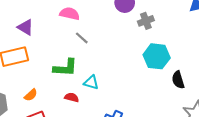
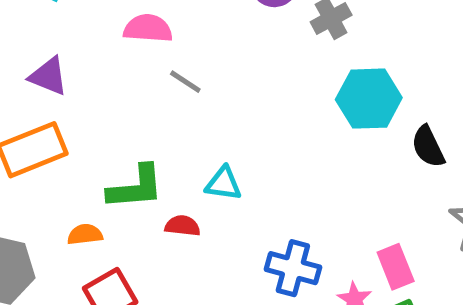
green L-shape: (65, 68) -> (136, 187), moved
orange semicircle: (31, 95) -> (85, 234), turned -136

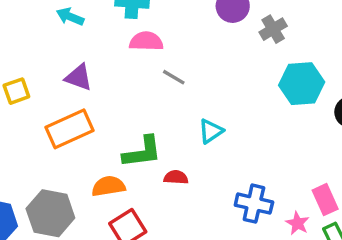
cyan triangle: (223, 184) -> (211, 131), moved, turned -40
orange semicircle: (85, 234) -> (108, 186), size x1.4

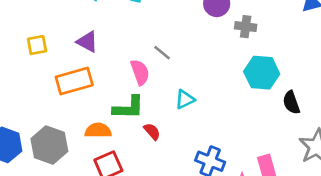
gray cross: (273, 29) -> (246, 27), turned 30
pink semicircle: (146, 41) -> (140, 72), moved, turned 60
red semicircle: (176, 177) -> (152, 131), turned 36

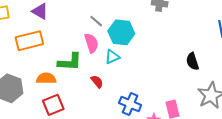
pink semicircle: (140, 72) -> (91, 43), moved
cyan hexagon: (262, 73) -> (121, 32), moved
red semicircle: (152, 131) -> (97, 82), moved

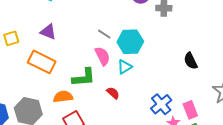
orange rectangle: (29, 41) -> (42, 62), turned 48
black semicircle: (192, 61) -> (191, 61), moved
blue cross: (130, 104) -> (161, 104), moved, turned 35

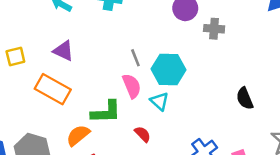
gray line: (104, 34) -> (135, 58), turned 32
cyan triangle: (125, 67) -> (159, 101), turned -49
orange semicircle: (63, 97) -> (78, 135), turned -36

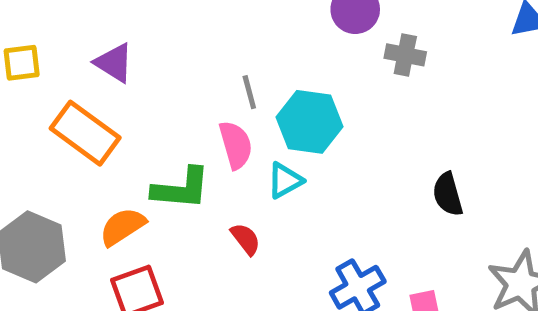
cyan triangle: (159, 101) -> (285, 180), turned 42

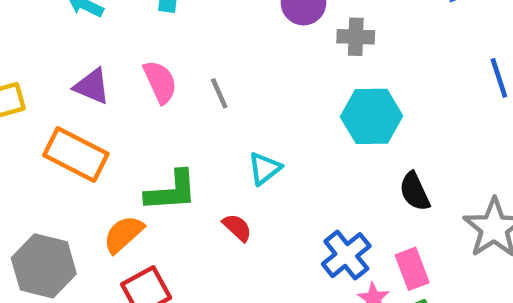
cyan hexagon: (309, 122) -> (372, 116), moved
pink semicircle: (236, 145) -> (160, 82), moved
black semicircle: (448, 194) -> (415, 191), moved

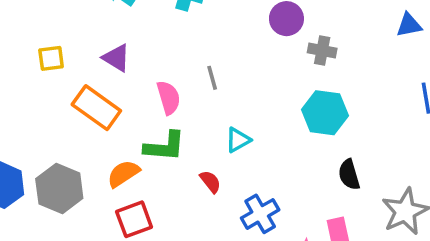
pink semicircle: (160, 82) -> (169, 98), moved
blue cross: (346, 255) -> (260, 214), moved

